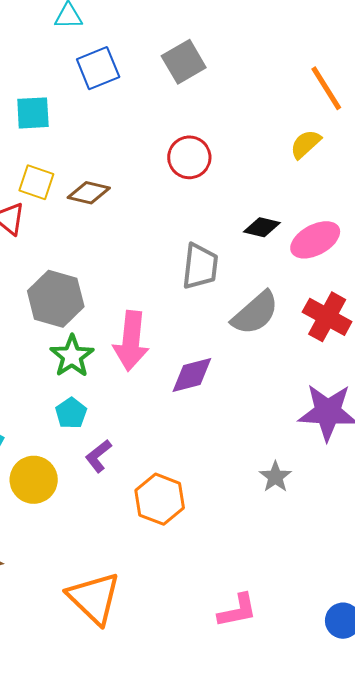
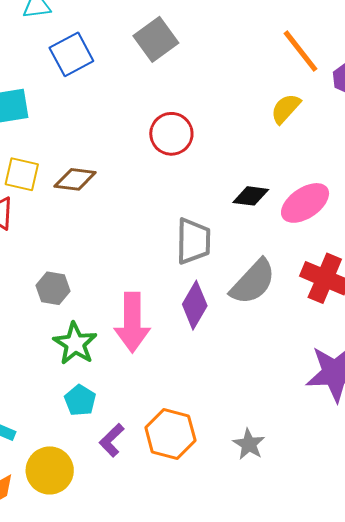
gray hexagon: (56, 299) -> (53, 288), size x0.6
purple diamond: (192, 375) -> (195, 305), moved, turned -39
gray star: (275, 477) -> (249, 444), moved
orange hexagon: (160, 499) -> (170, 434), moved

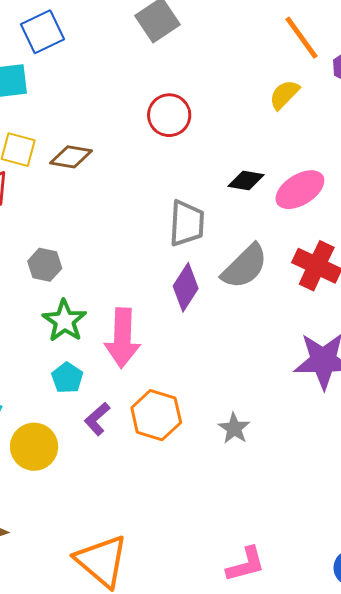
blue square: (71, 54) -> (42, 32), moved
pink arrow: (132, 322) -> (122, 338), moved

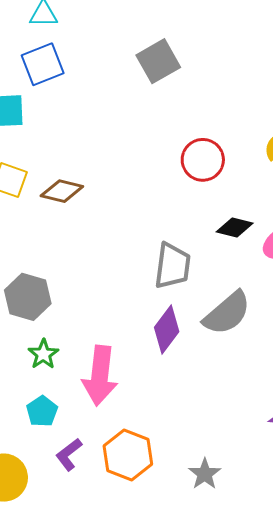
red circle: (169, 115) -> (203, 160), moved
gray hexagon: (45, 265) -> (28, 297), size x1.4
green star: (64, 321) -> (43, 354), size x0.7

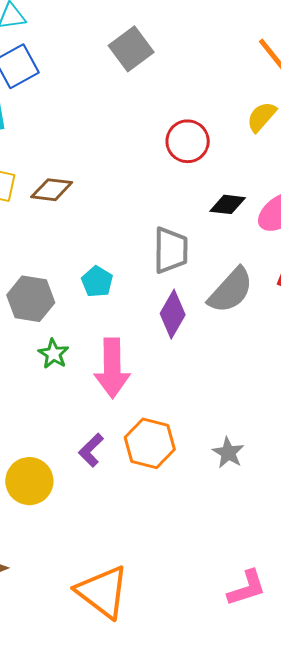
cyan pentagon: (42, 411) -> (97, 282), moved

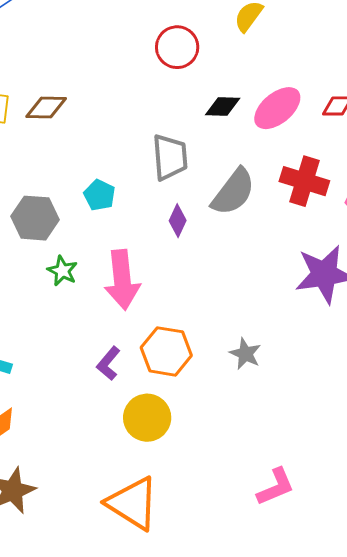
purple diamond: (173, 314) -> (178, 221), size x0.7
yellow circle: (29, 481) -> (147, 418), moved

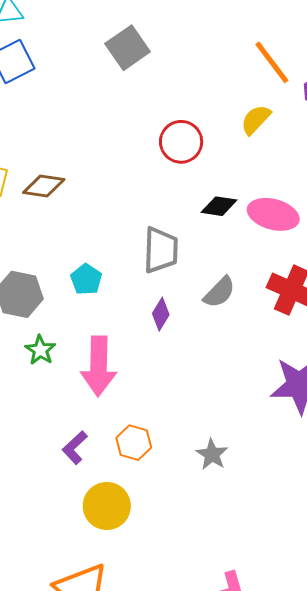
pink ellipse: (277, 108) -> (273, 214), turned 48
gray semicircle: (233, 192) -> (219, 292), size x0.7
orange hexagon: (166, 351) -> (134, 443), size x0.7

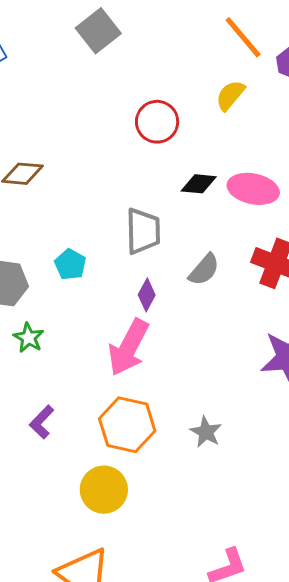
pink arrow: (99, 366) -> (128, 347), moved, turned 30
orange hexagon: (134, 443) -> (127, 425), size x1.6
purple L-shape: (75, 448) -> (42, 422), moved

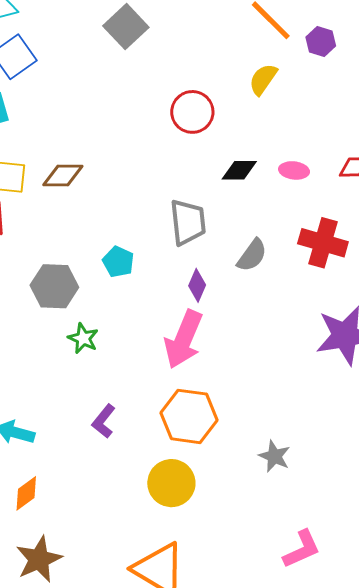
pink ellipse: (253, 189) -> (294, 170), size x0.6
gray star: (206, 432) -> (274, 456), moved

